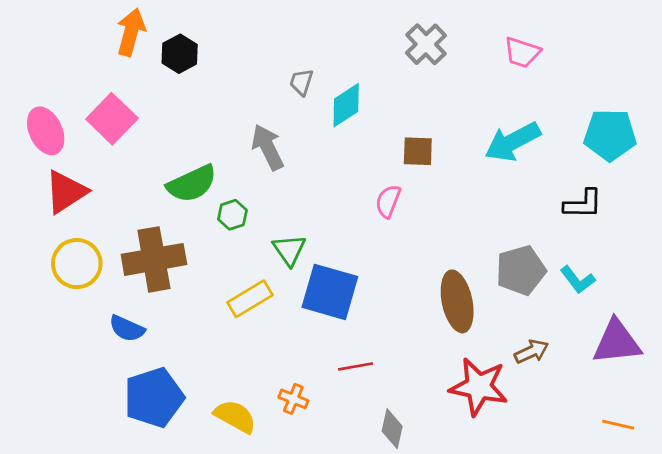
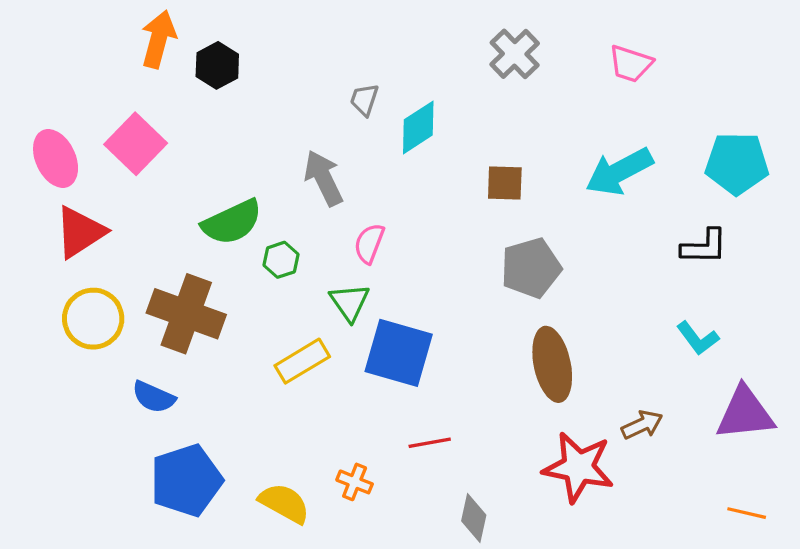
pink semicircle: (388, 201) -> (369, 243), moved
brown cross: (154, 259) -> (186, 314), turned 30
gray pentagon: (521, 270) -> (531, 268), moved

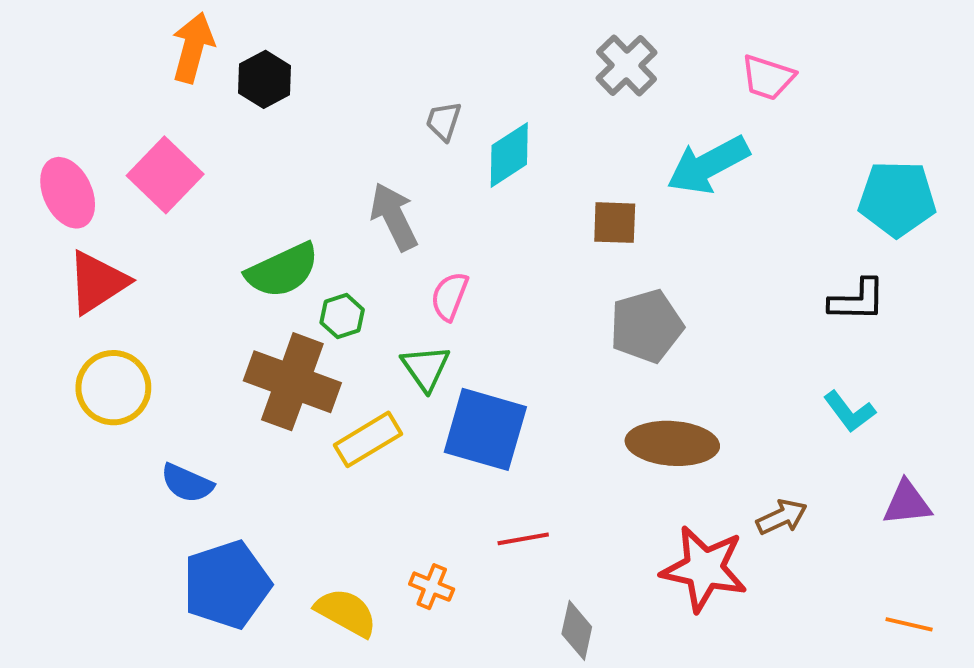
cyan arrow: (619, 172) -> (708, 165), moved
brown cross: (186, 314) -> (292, 382), moved
brown ellipse: (552, 364) -> (672, 443), turned -74
purple triangle: (745, 413) -> (907, 503), size x0.7

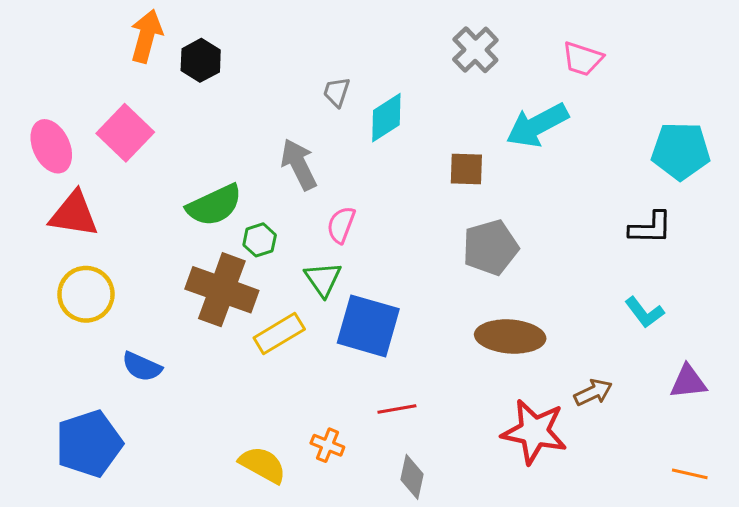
red triangle: (97, 282) -> (74, 214), turned 42
blue pentagon: (227, 585) -> (89, 444), moved
gray diamond: (577, 630) -> (412, 477), moved

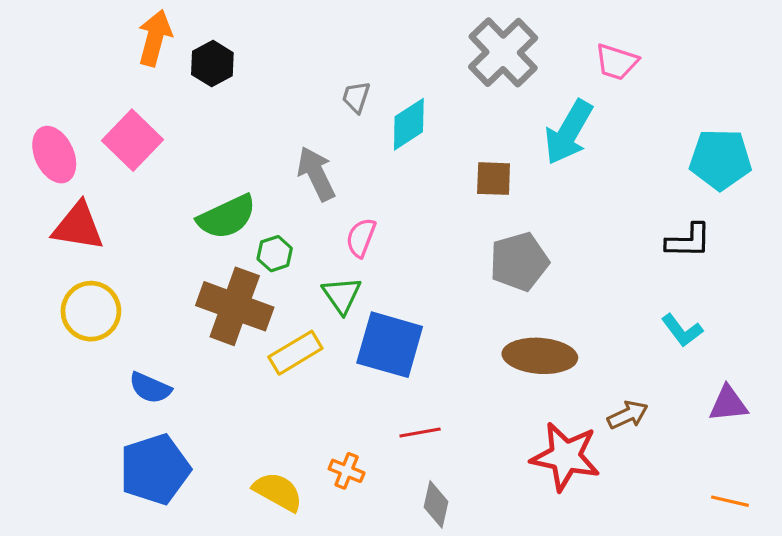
gray cross: (475, 50) -> (503, 52), size x1.4
cyan arrow: (537, 125) -> (569, 132), turned -32
blue pentagon: (89, 444) -> (155, 469), moved

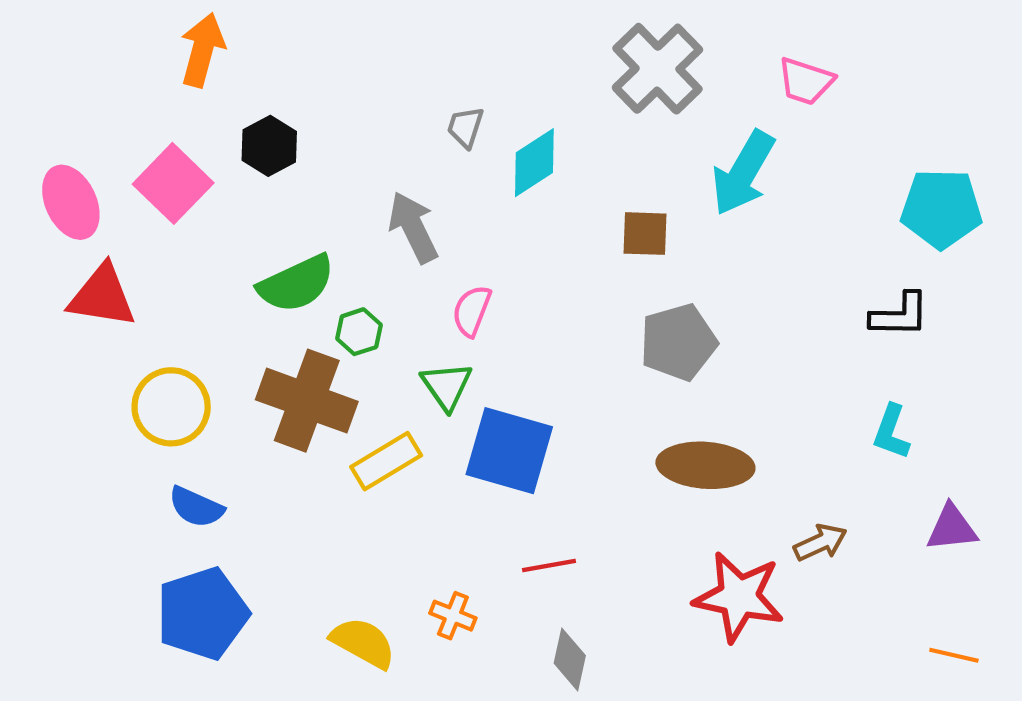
black hexagon: (212, 64) -> (269, 146), moved
yellow circle: (91, 311) -> (171, 407), moved
cyan L-shape: (682, 330) -> (891, 432), turned 57

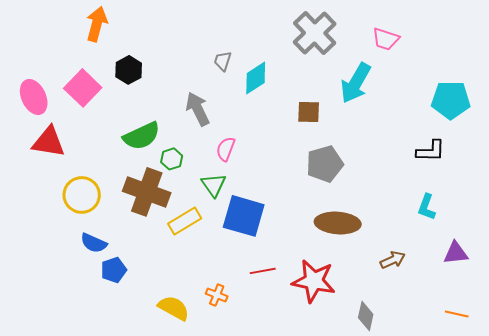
red star: (739, 597) -> (314, 281), moved
blue pentagon: (202, 614) -> (114, 270), moved, size x0.6
gray diamond: (570, 659) -> (366, 316), moved

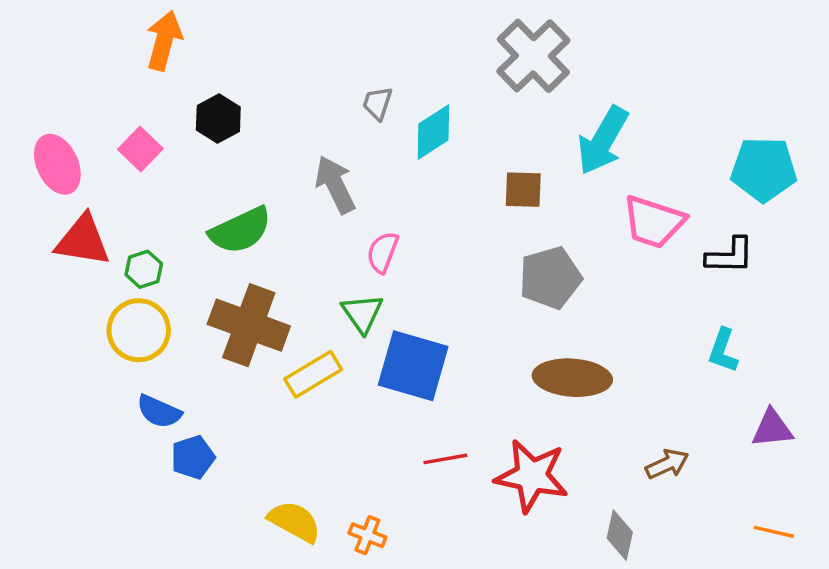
pink trapezoid: (386, 39) -> (654, 222), moved, size x1.4
pink square: (83, 88) -> (140, 149), size x0.7
green hexagon: (172, 159) -> (144, 269), moved
brown arrow: (393, 260) -> (667, 464), moved
orange cross: (217, 295) -> (367, 535), moved

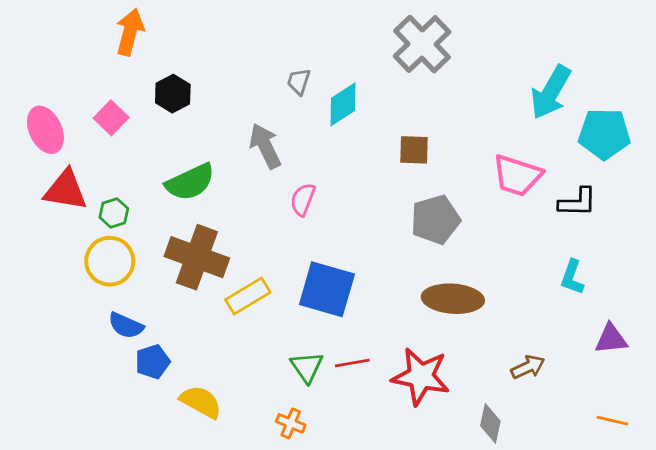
cyan arrow: (603, 141) -> (551, 92), moved
green triangle: (362, 313) -> (307, 367), moved
yellow semicircle: (295, 522) -> (201, 402), moved

